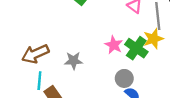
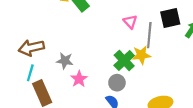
pink star: (114, 45) -> (79, 79), moved
gray circle: (124, 78) -> (117, 83), moved

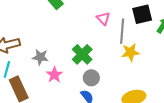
yellow star: (141, 55) -> (130, 52), moved
green cross: (124, 61) -> (82, 54), moved

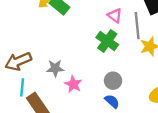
green cross: (82, 54) -> (107, 41), moved

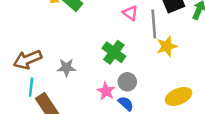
green cross: (107, 41) -> (114, 52), moved
pink star: (73, 84) -> (106, 91), moved

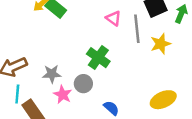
yellow star: (167, 46) -> (161, 44), moved
gray circle: (127, 82) -> (83, 84), moved
pink star: (106, 91) -> (63, 95), moved

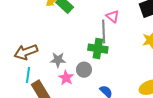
gray line: (137, 29) -> (104, 31), moved
green cross: (98, 58) -> (98, 49), turned -30

